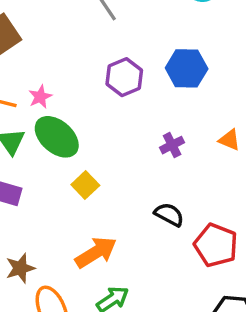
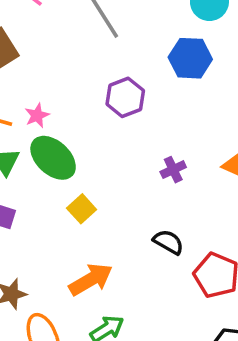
blue hexagon: (187, 68) -> (190, 58), moved

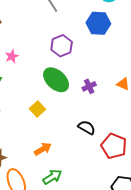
green ellipse: (53, 158) -> (56, 80), moved
orange arrow: (91, 279) -> (43, 149), size x0.7

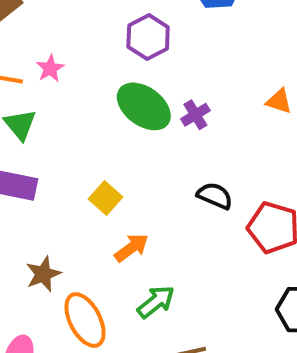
purple cross: (89, 86) -> (195, 115), moved
yellow square: (37, 109) -> (106, 198), moved

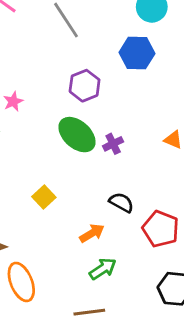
orange arrow: (132, 248) -> (92, 233), moved
green arrow: (156, 302) -> (103, 269), moved

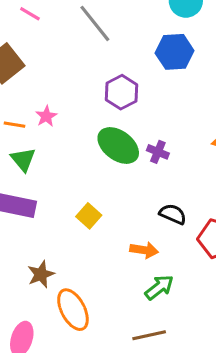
purple cross: (113, 144) -> (158, 152), turned -36
orange arrow: (92, 233) -> (144, 250), turned 45

